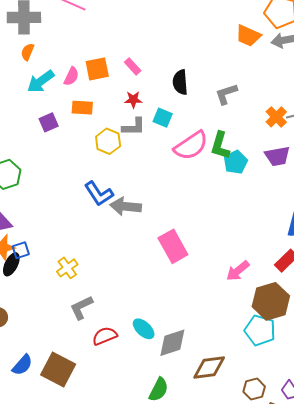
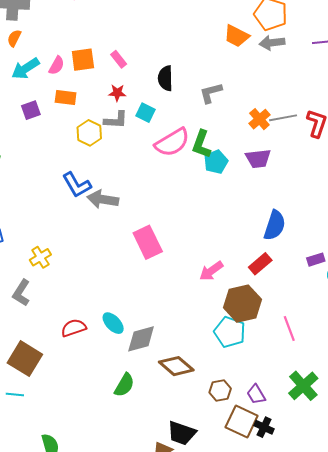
gray L-shape: (81, 308) -> (21, 293), moved, turned -36
brown diamond: (209, 368) -> (176, 366), turned 44

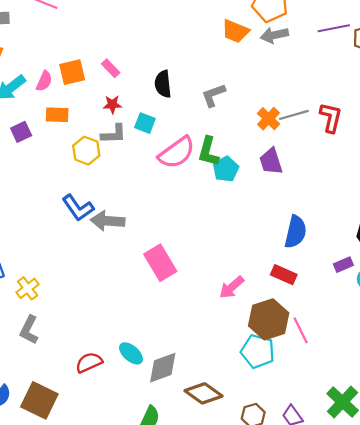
purple trapezoid: (258, 159) -> (271, 161), turned 84
yellow cross: (40, 257) -> (28, 288), moved
red rectangle: (260, 264) -> (284, 275), turned 70
pink line: (289, 329) -> (301, 330), moved

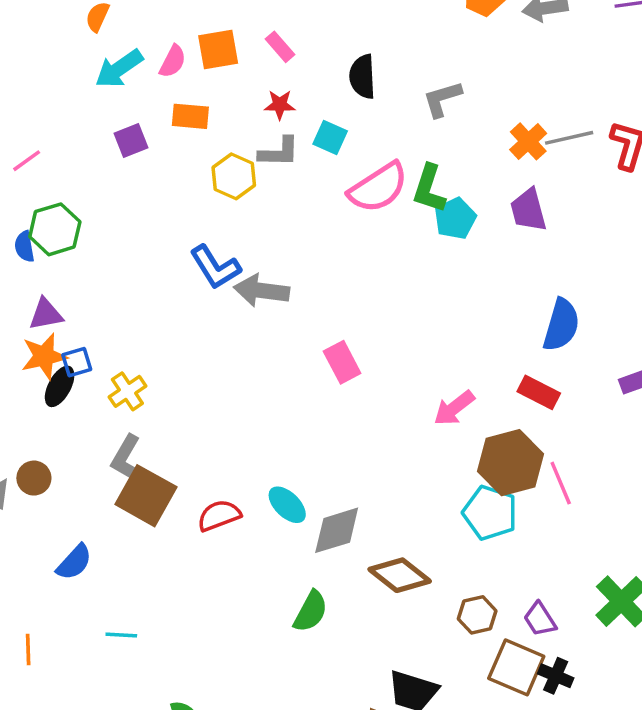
pink rectangle: (160, 263) -> (342, 362), size x0.7
brown square: (39, 400) -> (146, 496), moved

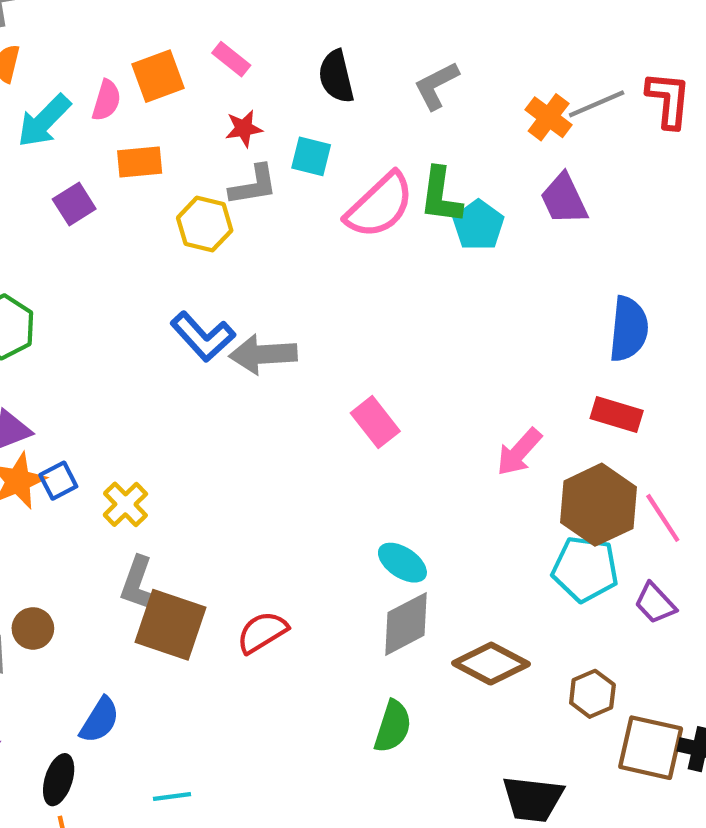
black ellipse: (60, 386) -> (59, 780), moved
cyan ellipse: (287, 505) -> (402, 563), moved
purple trapezoid: (540, 619) -> (655, 603), moved

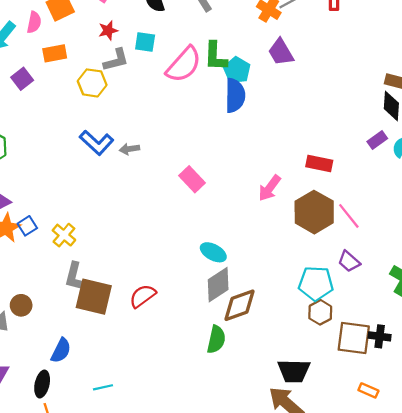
blue semicircle: (629, 329) -> (235, 95), moved
gray arrow: (263, 354) -> (129, 149), size x0.6
cyan pentagon: (585, 569) -> (316, 283), moved
brown diamond: (491, 664) -> (240, 305), moved, turned -42

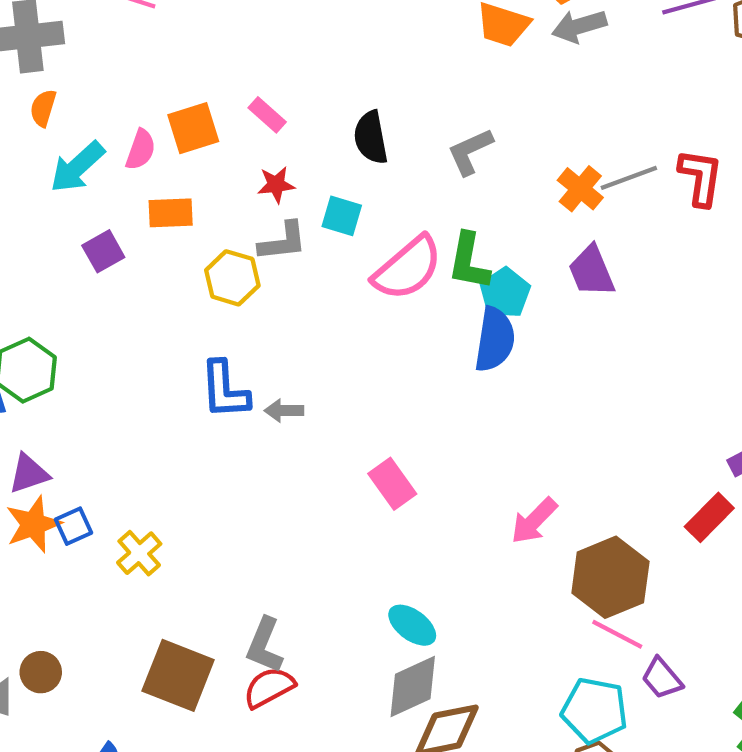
blue L-shape: (97, 143) -> (225, 390), turned 36
red rectangle: (319, 163) -> (709, 517), moved, turned -65
pink line: (349, 216) -> (617, 634), moved, turned -32
gray L-shape: (75, 277) -> (264, 645), moved

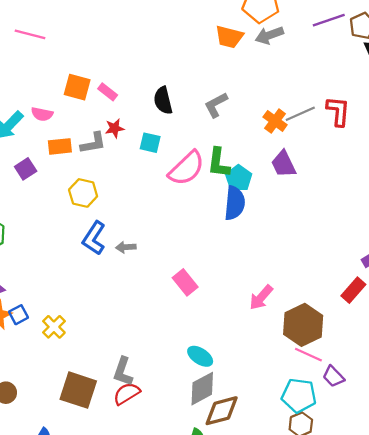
orange square: (193, 128) -> (77, 87), moved, turned 36
pink semicircle: (141, 150) -> (42, 114), turned 85
gray L-shape: (283, 242) -> (93, 143), moved
yellow hexagon: (232, 278) -> (83, 193), moved
blue L-shape: (225, 390) -> (94, 238), turned 40

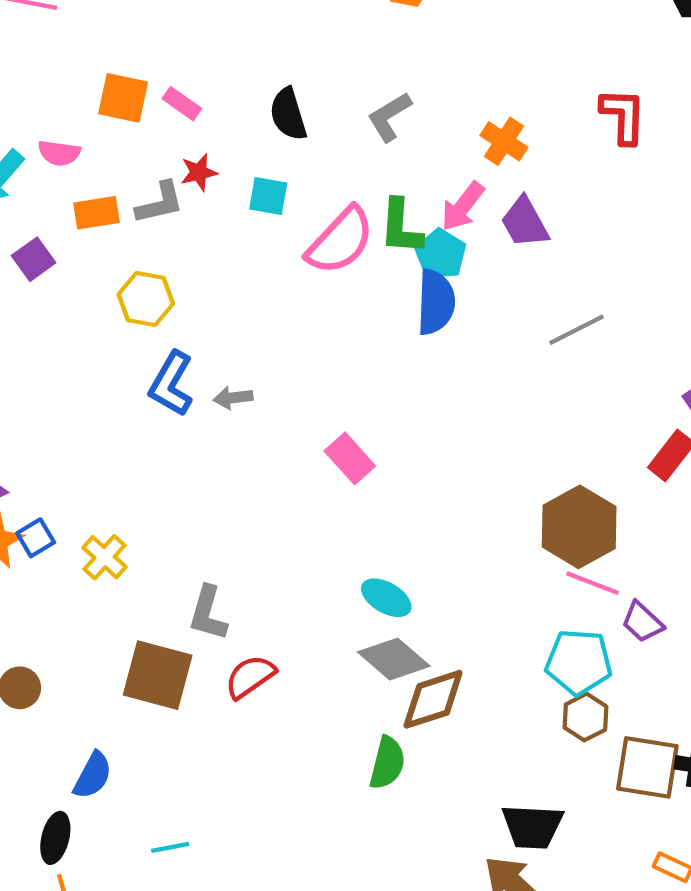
gray line: (300, 114) -> (577, 330), moved
pink arrow: (261, 297) -> (463, 206), moved
gray L-shape: (123, 371) -> (208, 613), moved
gray diamond: (202, 389) -> (394, 659), turned 72

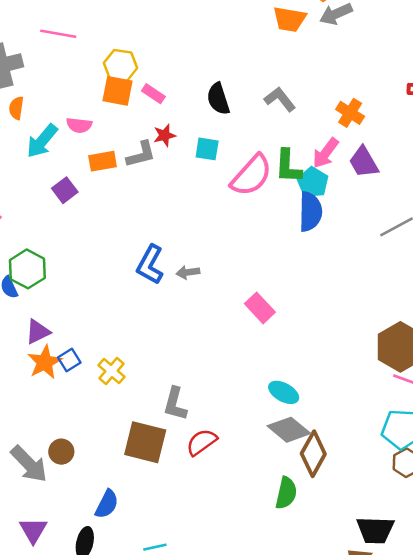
gray L-shape: (389, 117) -> (280, 99), turned 84
yellow hexagon: (146, 299) -> (120, 66), moved
brown diamond: (433, 699) -> (313, 454), turned -42

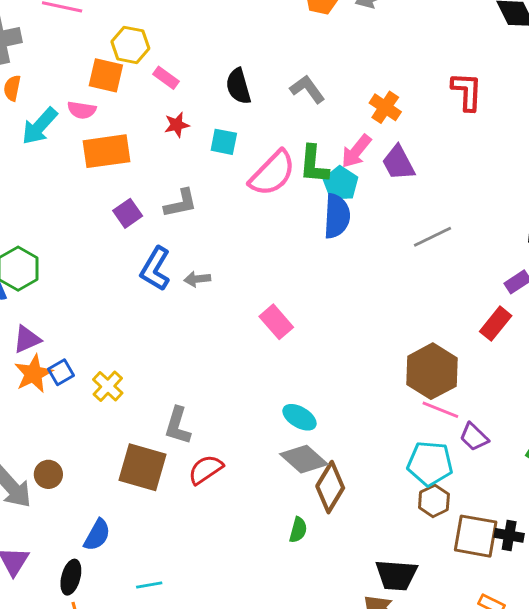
orange square: (117, 91) -> (106, 75), moved
gray L-shape: (141, 154) -> (181, 203), moved
orange rectangle: (103, 161) -> (106, 151), size x1.5
purple square: (65, 190) -> (128, 213), moved
green semicircle: (286, 493) -> (298, 530), size x0.7

